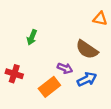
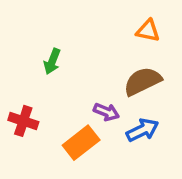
orange triangle: (100, 19) -> (148, 31), moved
brown semicircle: (87, 49) -> (142, 81), turned 120

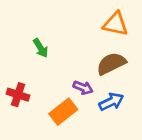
orange triangle: (148, 31) -> (116, 24), size x1.4
green arrow: (52, 61) -> (41, 48), turned -54

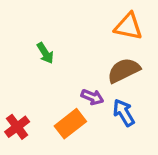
red cross: (18, 95) -> (17, 127), moved, turned 35
blue arrow: (111, 102) -> (124, 113), turned -95

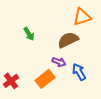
orange triangle: (128, 26) -> (82, 17), turned -30
brown semicircle: (124, 70) -> (68, 40), moved

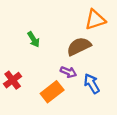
red cross: (11, 81) -> (13, 80), moved

